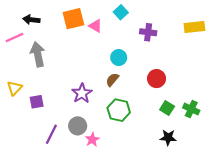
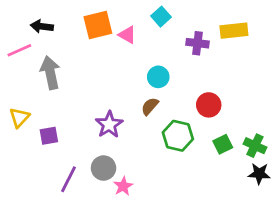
yellow rectangle: (194, 27) -> (234, 31), moved
green square: (167, 108) -> (223, 144), turned 32
green hexagon: (119, 110) -> (178, 136), moved
black star: (168, 137) -> (259, 174), moved

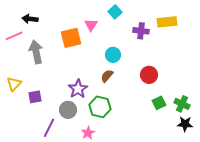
orange square: (98, 25) -> (71, 38), moved
pink triangle: (127, 35) -> (91, 25), turned 32
green hexagon: (178, 136) -> (100, 107), moved
gray circle: (104, 168) -> (68, 110), moved

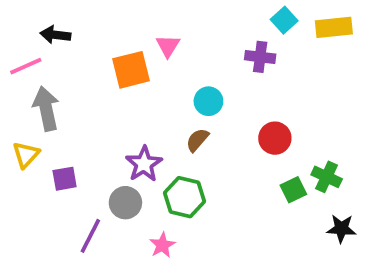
cyan square: (115, 12) -> (284, 20), moved
yellow rectangle: (167, 22) -> (334, 27), moved
gray arrow: (36, 52) -> (46, 109), moved
green cross: (182, 104) -> (327, 177), moved

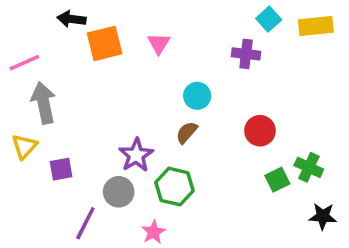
black arrow: (55, 35) -> (72, 19), moved
orange square: (131, 70) -> (105, 43), moved

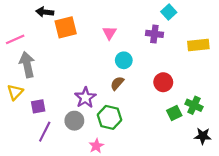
yellow rectangle: (316, 26) -> (198, 45), moved
pink triangle: (159, 43) -> (109, 33), moved
purple line: (85, 223) -> (45, 132), moved

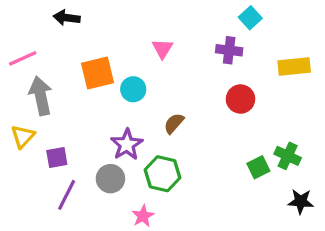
orange square: (66, 27) -> (97, 73), moved
cyan circle: (124, 60) -> (133, 89), moved
red circle: (163, 82) -> (240, 99), moved

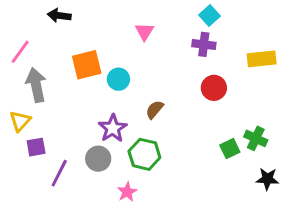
cyan square: (250, 18) -> (210, 16), moved
pink triangle: (162, 49) -> (144, 31), moved
pink line: (23, 58) -> (20, 52), turned -30
purple square: (57, 158) -> (36, 147), moved

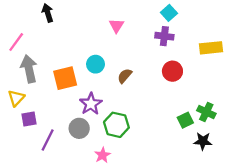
black arrow: (59, 16) -> (48, 13), turned 66
orange square: (87, 65) -> (65, 78), moved
brown semicircle: (155, 110) -> (125, 76), moved
black star: (267, 179) -> (203, 141), moved

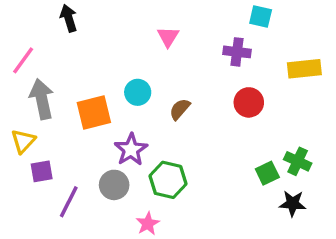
cyan square: (169, 13) -> (261, 17), moved, turned -35

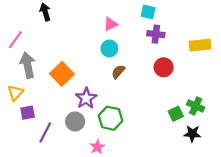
cyan square: (261, 17) -> (148, 12), moved
pink triangle: (168, 37) -> (110, 24), turned 32
cyan circle: (138, 92) -> (109, 48), moved
orange square: (94, 113) -> (62, 74), turned -30

